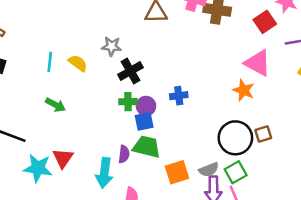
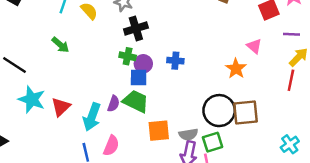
pink triangle: (258, 63) -> (254, 46), size x0.6
brown square: (263, 134) -> (245, 113), size x1.6
red triangle: (63, 158) -> (61, 107), moved

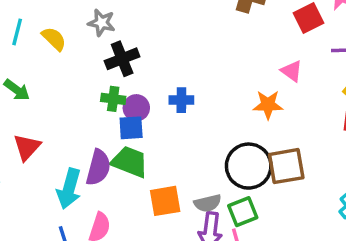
orange star: (236, 68) -> (268, 105), turned -30
purple semicircle: (114, 104) -> (98, 167), size x1.5
red triangle: (61, 107) -> (27, 147), moved

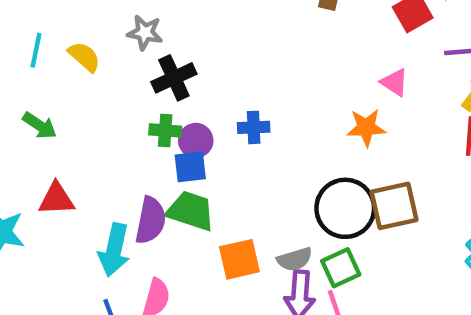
red triangle: (27, 147) -> (57, 199), turned 48

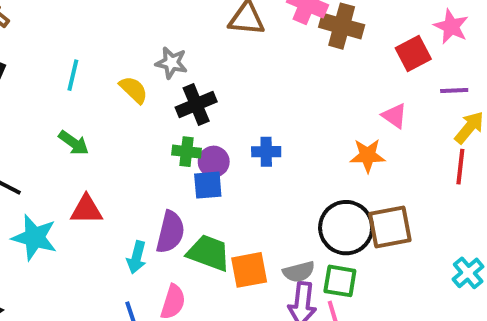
yellow semicircle: (84, 57) -> (134, 90), moved
green trapezoid: (191, 211) -> (209, 253), moved
cyan arrow: (114, 250) -> (137, 257), size x0.7
green square: (341, 268) -> (340, 281), turned 32

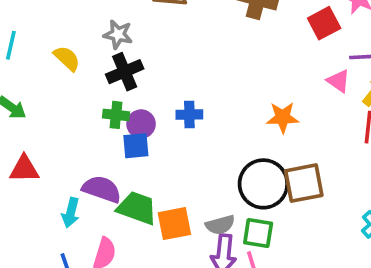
gray star: (171, 63) -> (118, 34), moved
pink triangle: (394, 116) -> (338, 81), moved
purple semicircle: (170, 232) -> (102, 189), turned -84

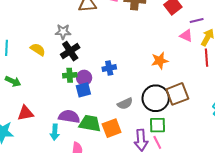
gray semicircle: (220, 225) -> (125, 104), moved

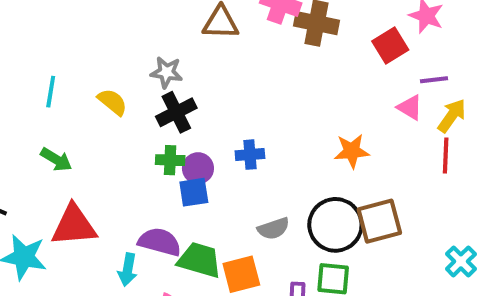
red triangle: (25, 113) -> (74, 225), size x1.4

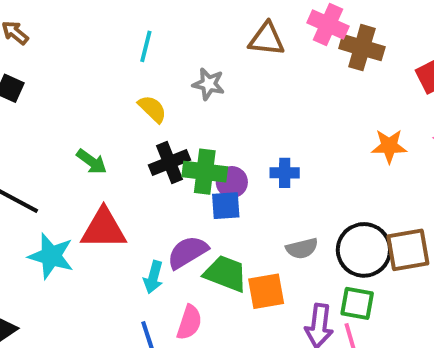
cyan line: (51, 92) -> (146, 46), moved
black cross: (176, 112) -> (170, 163), moved
orange star: (352, 151) -> (389, 146), moved
green cross: (170, 160) -> (205, 172), size x1.5
purple semicircle: (160, 242) -> (188, 252), turned -51

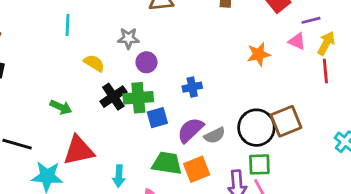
cyan line: (146, 46) -> (67, 25), moved
purple circle: (232, 182) -> (146, 62), moved
purple semicircle: (188, 252) -> (191, 130), moved

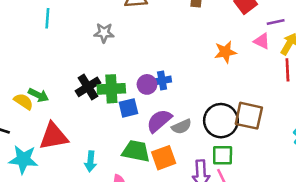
purple circle: (146, 62) -> (147, 84), moved
yellow semicircle: (94, 63) -> (24, 101), moved
brown square: (286, 121) -> (249, 116), turned 32

